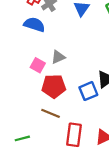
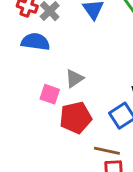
brown line: (51, 113) -> (107, 151), moved

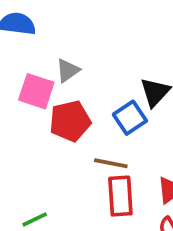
pink square: (50, 94) -> (36, 91), size x1.4

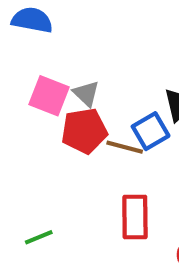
gray triangle: (68, 70) -> (86, 94), moved, turned -45
brown line: (111, 163) -> (125, 147), moved

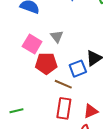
gray triangle: (86, 94) -> (57, 36), moved
brown line: (125, 147) -> (63, 84), moved

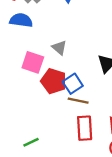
red pentagon: (46, 63) -> (54, 81), turned 30
blue square: (78, 69) -> (73, 84), moved

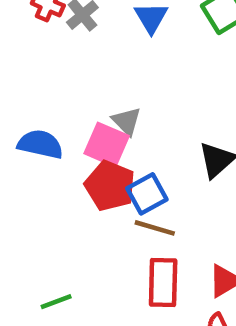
blue semicircle: (21, 20) -> (40, 144), moved
pink square: (33, 62) -> (107, 145), moved

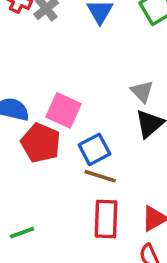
gray triangle: (127, 121) -> (142, 92), moved
red pentagon: (110, 186) -> (41, 143), moved

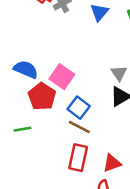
blue square: (94, 149) -> (79, 108), turned -35
green line: (22, 233) -> (22, 129), moved

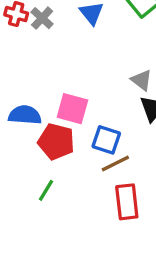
brown line: (79, 127) -> (115, 163), turned -35
green line: (22, 129) -> (46, 190), turned -30

